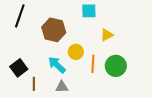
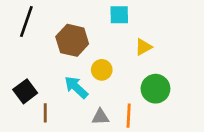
orange line: (93, 64) -> (129, 116), moved
gray triangle: (62, 87) -> (100, 117), moved

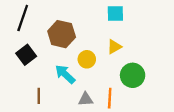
cyan square: (119, 15) -> (115, 14), moved
yellow triangle: (143, 47) -> (114, 47), moved
black square: (25, 91) -> (26, 55), moved

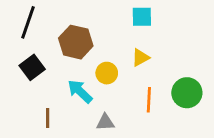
green circle: (133, 75) -> (187, 93), moved
orange line: (110, 98) -> (149, 100), moved

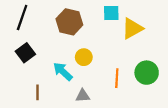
brown hexagon: (76, 42) -> (69, 22), moved
yellow triangle: (140, 58) -> (132, 29), moved, size x1.5

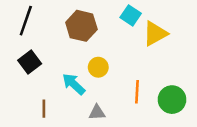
cyan square: (111, 13) -> (131, 15), turned 35
green circle: (147, 73) -> (172, 100), moved

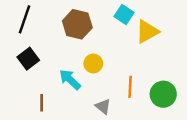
gray triangle: (97, 112) -> (103, 106), moved, turned 42

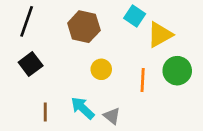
cyan arrow: (70, 79) -> (83, 108), moved
orange line: (130, 87) -> (143, 80), moved
green circle: (163, 94) -> (177, 71), moved

